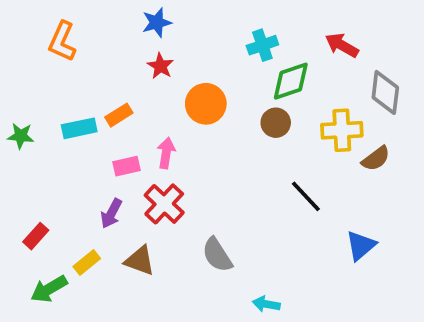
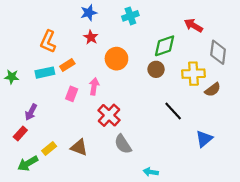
orange L-shape: (62, 41) -> (48, 42), moved
cyan cross: (262, 45) -> (130, 16), moved
pink rectangle: (126, 166) -> (72, 94), turned -56
red cross: (164, 204) -> (109, 115), moved
purple arrow: (111, 213) -> (31, 112), moved

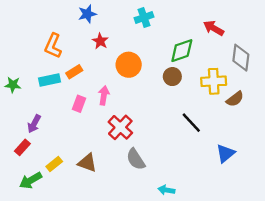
blue star: (89, 13) -> (87, 14), moved

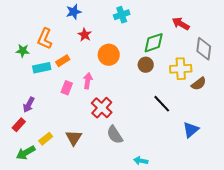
green star: (13, 85) -> (23, 51), moved
brown triangle: (87, 163) -> (74, 138), turned 42

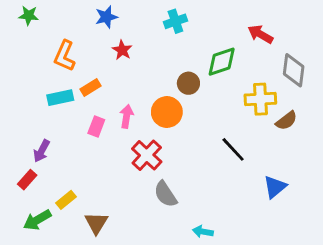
green star: (23, 51) -> (29, 16), moved
orange circle: (109, 55) -> (167, 112), moved
brown circle: (146, 65) -> (188, 83), moved
brown triangle: (74, 138) -> (96, 223), moved

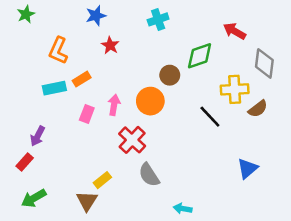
green star: (29, 16) -> (26, 14), turned -30
black line: (233, 149) -> (210, 117), moved
yellow rectangle: (66, 200) -> (102, 180), moved

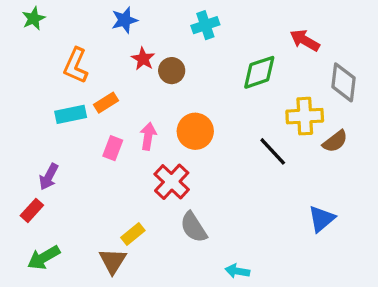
brown circle: (170, 75) -> (172, 71), moved

